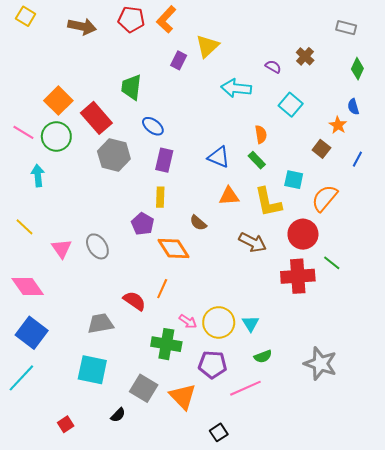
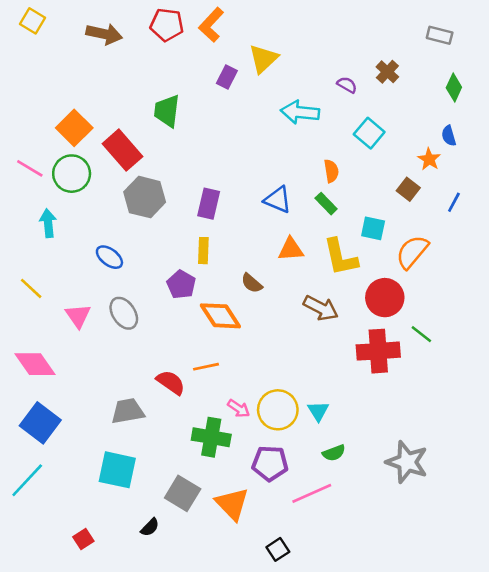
blue ellipse: (153, 126) -> (109, 257), moved
orange line: (162, 289) -> (206, 367), turned 54

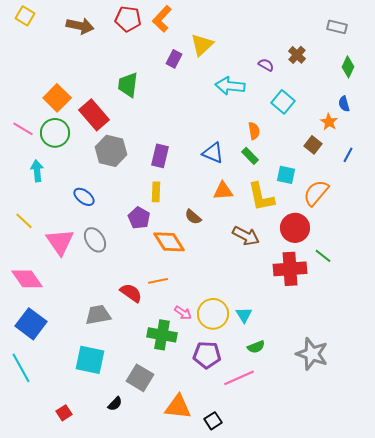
pink triangle: (78, 316) -> (60, 242), size x1.4
cyan line: (27, 480) -> (21, 368), turned -72
orange triangle: (232, 504) -> (178, 407), moved, turned -40

